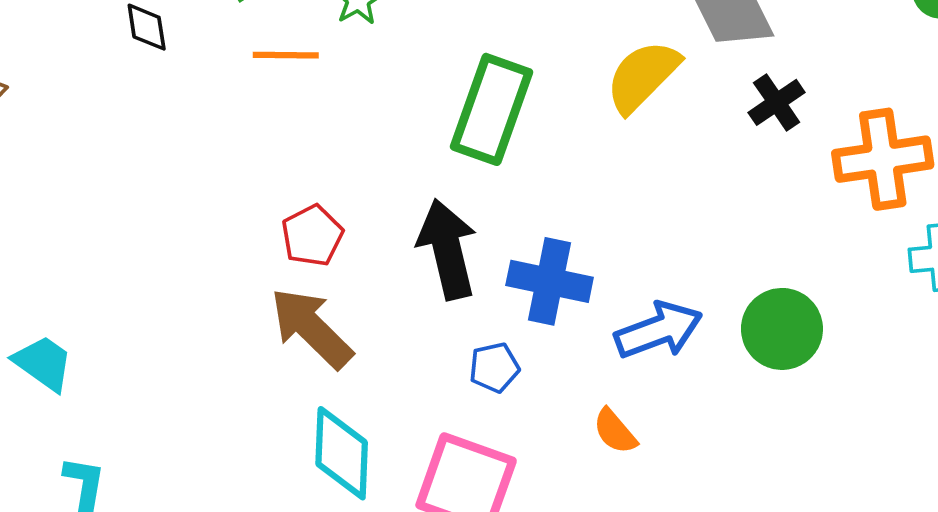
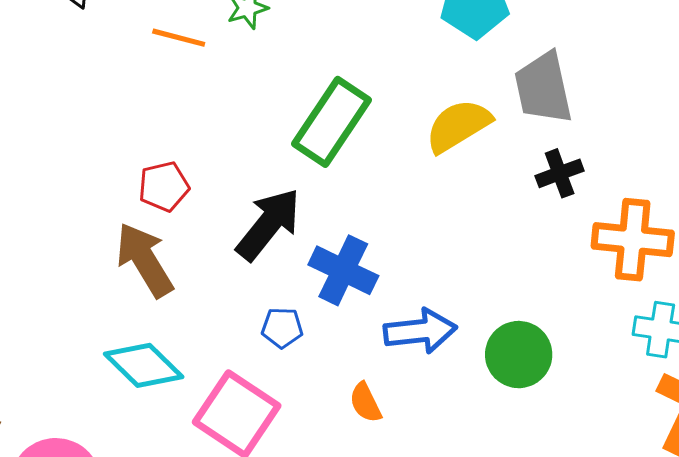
black arrow: (447, 249) -> (268, 224), turned 38
cyan diamond: (342, 453) -> (144, 365), turned -62

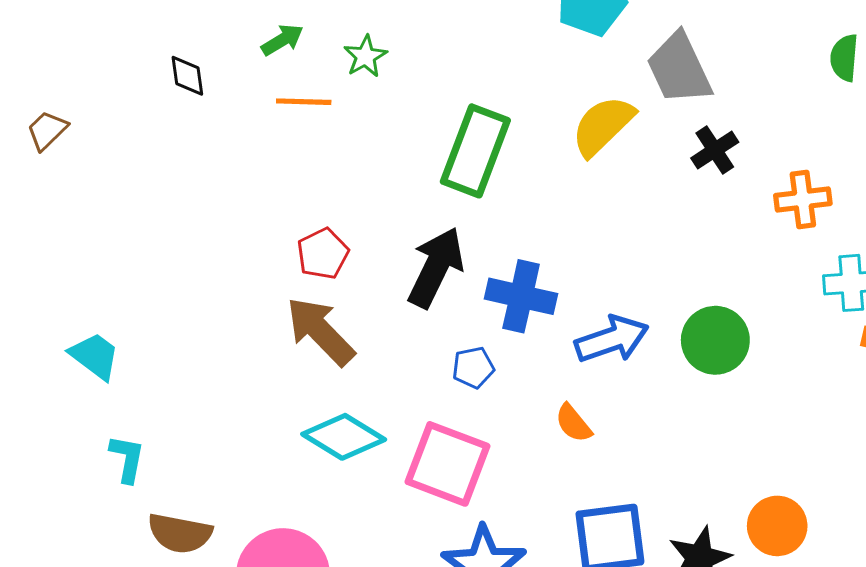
orange cross: (633, 240) -> (803, 200), size x0.7

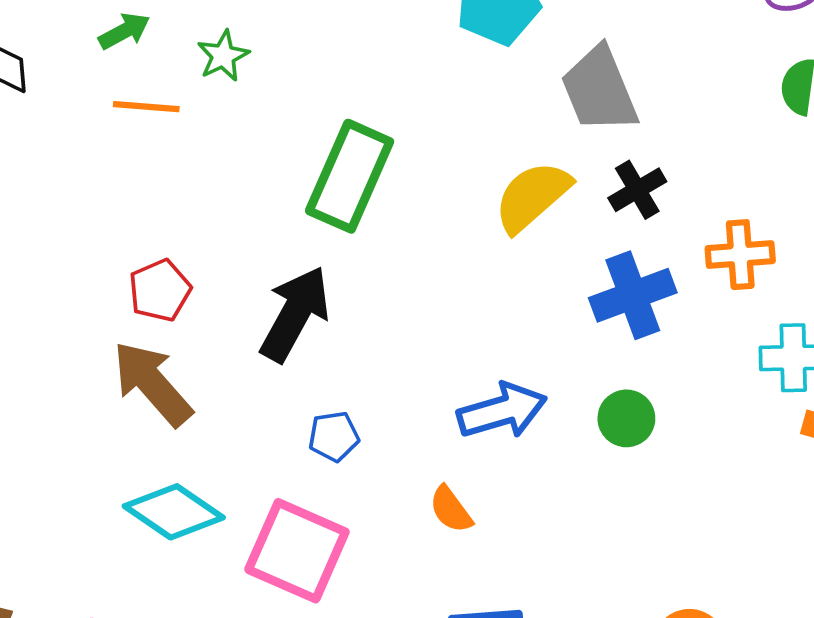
yellow semicircle: (603, 126) -> (532, 196), moved
blue cross: (521, 296) -> (633, 295), moved, turned -36
green circle: (715, 340) -> (626, 418), size x0.7

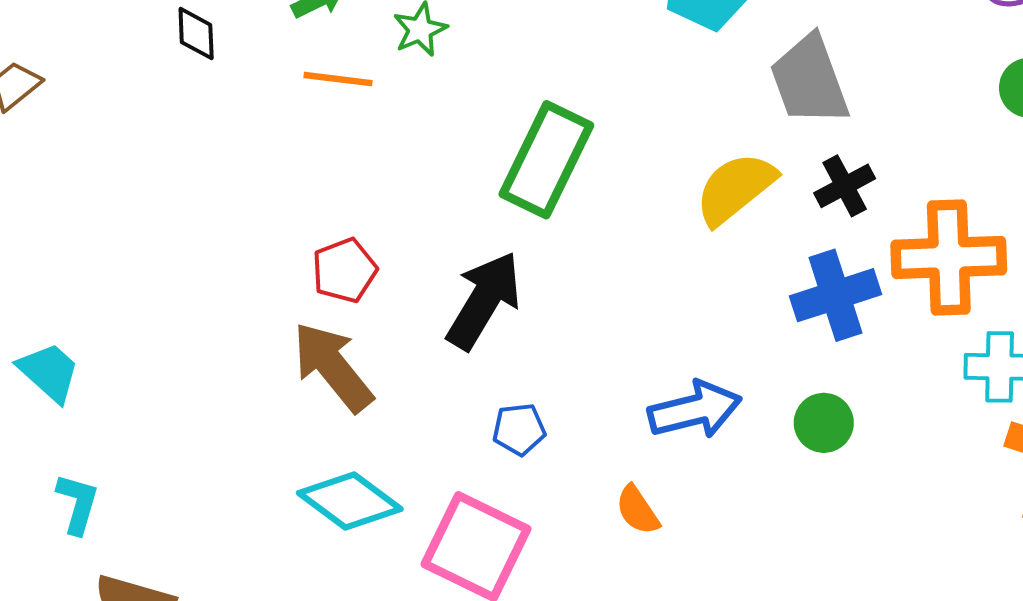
orange cross: (740, 255) -> (949, 257), size x1.6

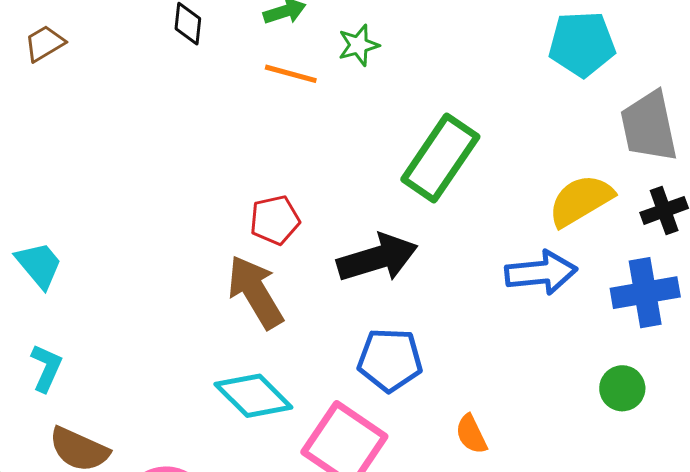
black arrow: (484, 300) -> (377, 258), turned 34
blue arrow: (695, 410) -> (541, 273), moved
blue pentagon: (519, 429) -> (390, 360), size x1.6

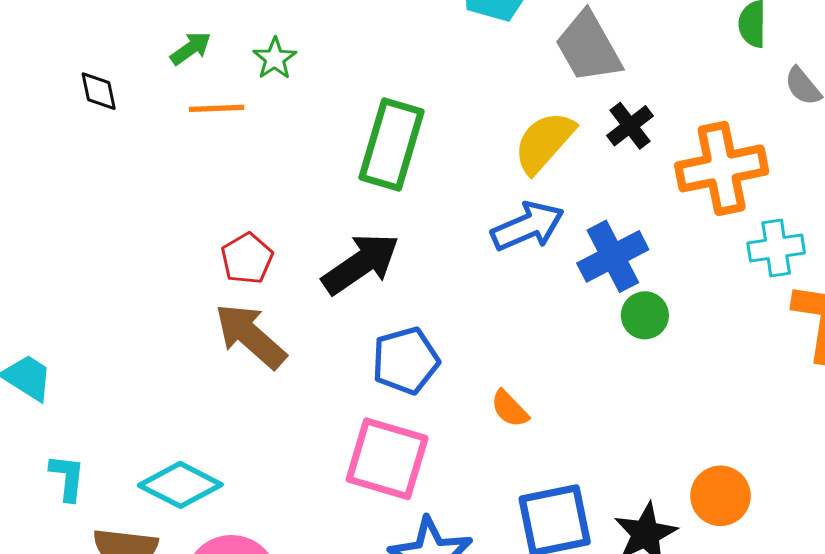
blue cross: (645, 293) -> (613, 256), moved
cyan diamond: (253, 396) -> (180, 485), moved

